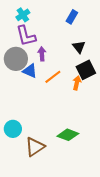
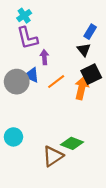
blue rectangle: (72, 17) -> (90, 32), moved
gray circle: (16, 59) -> (17, 82), moved
orange arrow: (77, 83) -> (82, 88), size x1.5
brown triangle: (35, 147) -> (53, 156), moved

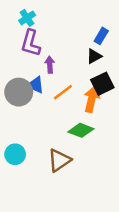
purple L-shape: (27, 38) -> (31, 43), turned 30
black triangle: (84, 50) -> (94, 56), turned 40
green diamond: (72, 143) -> (81, 130), moved
brown triangle: (53, 156) -> (59, 160), moved

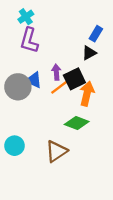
purple arrow: (50, 65) -> (56, 72), moved
black square: (102, 84) -> (74, 79), moved

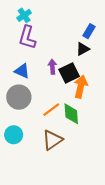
blue triangle: (34, 80) -> (22, 71), moved
gray circle: (18, 87) -> (19, 97), moved
orange line: (60, 87) -> (51, 110), moved
green diamond: (77, 123) -> (71, 114), turned 65

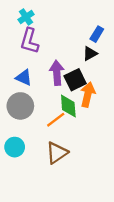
purple arrow: (52, 67) -> (57, 73), size x1.5
green diamond: (71, 114) -> (68, 106), moved

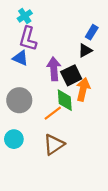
blue triangle: (24, 77) -> (20, 58), moved

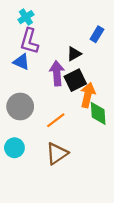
black triangle: (85, 51) -> (74, 54), moved
green diamond: (65, 100) -> (98, 113), moved

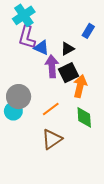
cyan cross: (26, 17) -> (24, 15), size x1.5
blue triangle: (21, 62) -> (41, 48), moved
green diamond: (98, 113) -> (84, 117), moved
cyan circle: (14, 148) -> (13, 111), moved

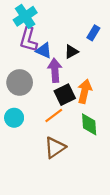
black square: (69, 73) -> (65, 95), moved
gray circle: (19, 97) -> (20, 82), moved

